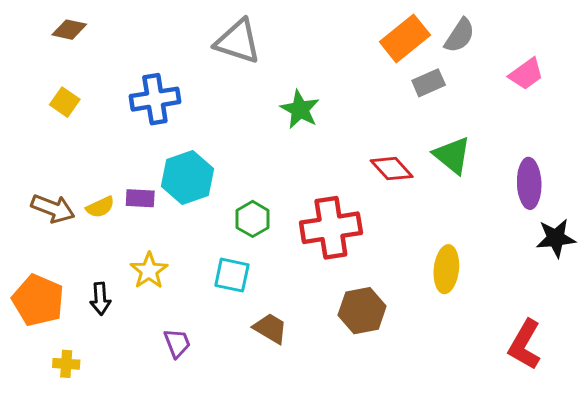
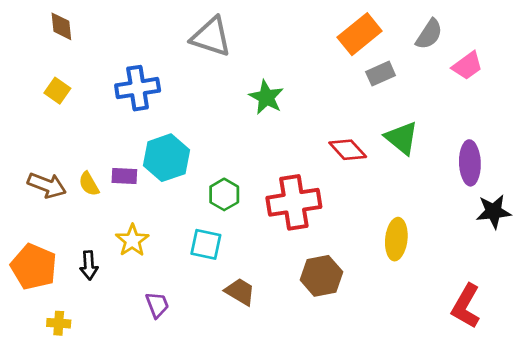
brown diamond: (69, 30) -> (61, 26), turned 72
gray semicircle: (460, 35) -> (429, 34), moved
yellow semicircle: (100, 207) -> (89, 184), turned 85

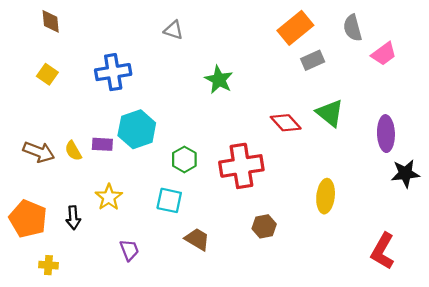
gray semicircle: (429, 34) -> (353, 28), turned 132
gray triangle: (211, 37) -> (174, 30), size x0.6
brown hexagon: (321, 276) -> (264, 226), size x0.7

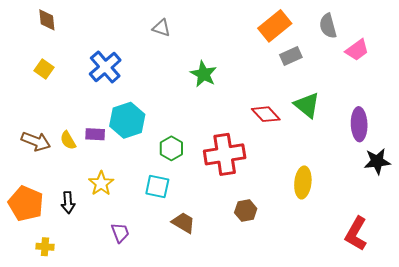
blue cross: (113, 72) -> (105, 67), turned -32

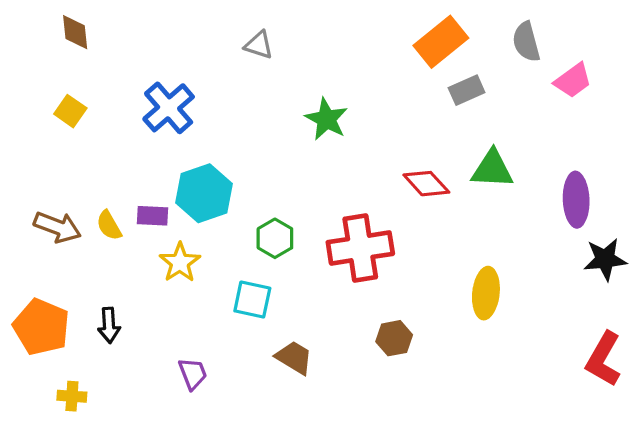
green triangle: (307, 105) -> (492, 169), turned -36
yellow star: (101, 183) -> (180, 262), moved
red L-shape: (356, 234) -> (604, 359), moved

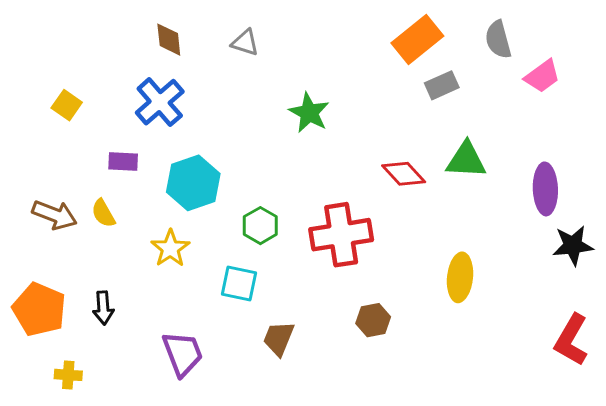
brown diamond: (75, 32) -> (169, 40), moved
purple rectangle: (152, 216) -> (123, 162), moved
brown trapezoid: (294, 358) -> (279, 338), turned -99
purple trapezoid: (193, 374) -> (183, 354), size x1.5

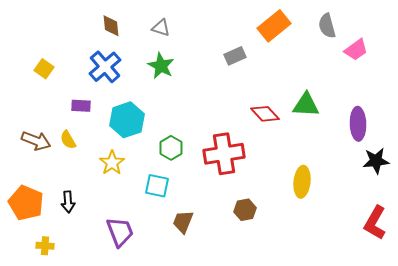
gray rectangle: (442, 85) -> (235, 56), moved
green star: (309, 113) -> (161, 66), moved

